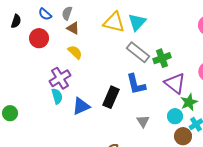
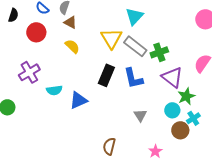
yellow triangle: (114, 22) -> (111, 38), moved, turned 45
purple cross: (60, 78) -> (29, 72), moved
cyan semicircle: (57, 96) -> (54, 90), turned 98
black rectangle: (111, 97) -> (106, 75), moved

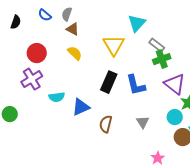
red circle: (36, 32) -> (37, 53), moved
gray rectangle: (135, 46) -> (157, 45), moved, size x0.7
brown semicircle: (109, 146) -> (106, 124), moved

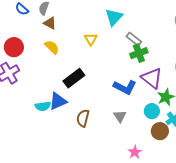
yellow triangle: (114, 45) -> (91, 39), size x0.6
black rectangle: (109, 82) -> (74, 78), moved, turned 30
blue L-shape: (136, 85) -> (125, 87), moved, turned -50
cyan semicircle: (57, 97) -> (43, 106), moved

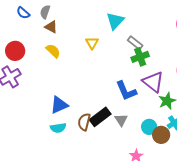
black rectangle: (74, 78) -> (100, 117), moved
blue L-shape: (125, 87) -> (126, 91), turned 40
cyan semicircle: (43, 106) -> (58, 128), moved
cyan circle: (152, 111) -> (149, 127), moved

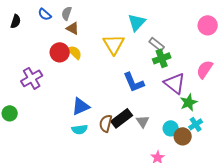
yellow triangle: (92, 43) -> (114, 44), size x1.6
red circle: (15, 51) -> (60, 52), moved
blue L-shape: (126, 91) -> (134, 82), moved

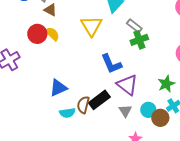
purple triangle: (175, 83) -> (127, 85), moved
gray triangle: (143, 121) -> (125, 111), moved
cyan semicircle: (80, 129) -> (67, 113), moved

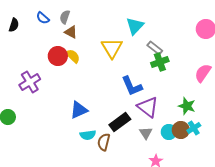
green star: (166, 84) -> (187, 106), turned -30
brown semicircle: (83, 105) -> (104, 142), moved
brown circle: (160, 118) -> (181, 130), moved

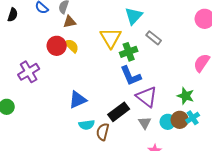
brown triangle: (71, 32) -> (70, 22), turned -40
green cross: (160, 62) -> (129, 52), moved

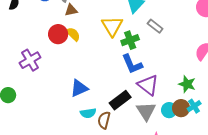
gray triangle: (145, 123) -> (146, 111), size x1.5

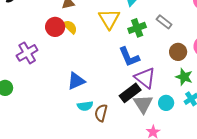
gray rectangle: (155, 26) -> (164, 22), moved
green cross: (130, 40) -> (137, 28), moved
black rectangle: (120, 100) -> (130, 93), moved
brown circle: (181, 108) -> (178, 52), moved

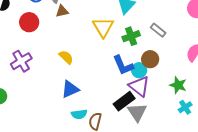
red circle: (55, 27) -> (29, 22), moved
yellow semicircle: (70, 27) -> (66, 57), moved
brown circle: (178, 52) -> (150, 59), moved
cyan circle: (166, 103) -> (139, 70), moved

